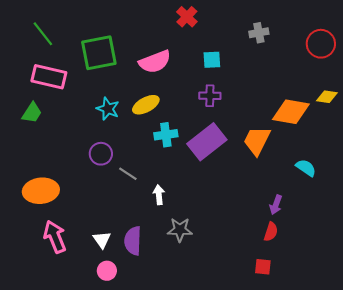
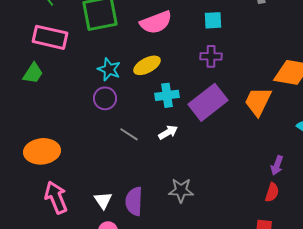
purple circle: (101, 154) -> (105, 98), moved
white arrow: (159, 195) -> (168, 132), moved, turned 66

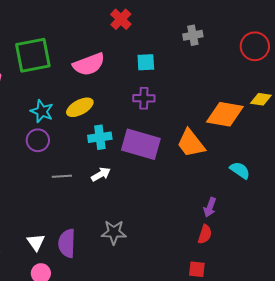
orange trapezoid: (258, 101) -> (191, 143), turned -64
purple rectangle: (208, 102) -> (141, 144), turned 54
gray line: (129, 134) -> (62, 176), turned -36

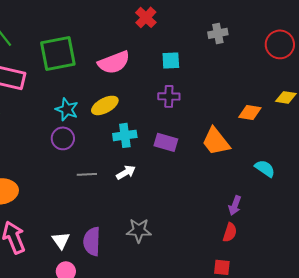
orange diamond: (225, 114) -> (250, 112), size x0.6
purple rectangle: (141, 144) -> (166, 142), size x0.6

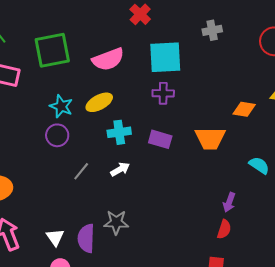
cyan square: (171, 60) -> (165, 57), size x1.8
orange trapezoid: (216, 141) -> (210, 138), turned -52
gray line: (87, 174) -> (81, 171), turned -48
gray star: (139, 230) -> (116, 222), moved

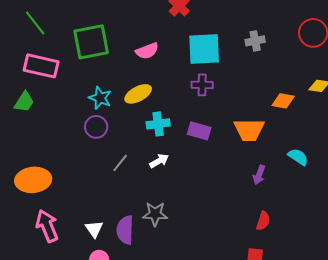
gray cross: (212, 30) -> (255, 41), moved
pink semicircle: (108, 59) -> (147, 51), size x0.7
purple arrow: (229, 202) -> (259, 175), moved

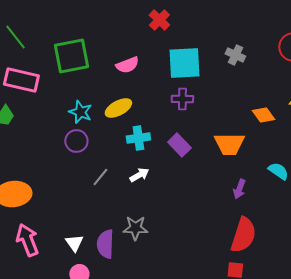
gray cross: (255, 41) -> (235, 55), turned 36
orange diamond: (283, 101) -> (263, 115), turned 45
purple rectangle: (199, 131) -> (179, 145), turned 30
red semicircle: (263, 221) -> (243, 235), size x1.8

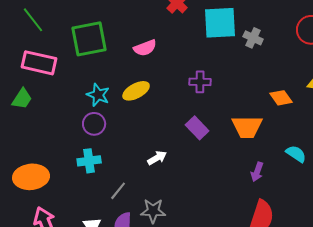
cyan square: (184, 63) -> (220, 23), moved
cyan cross: (138, 138) -> (89, 161), moved
gray line: (100, 177) -> (118, 191), moved

